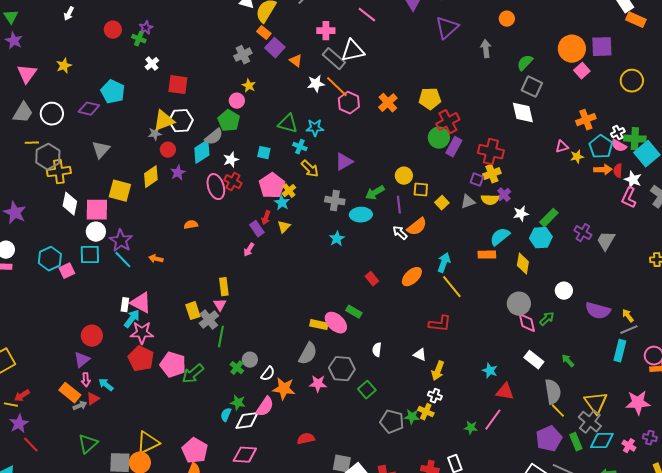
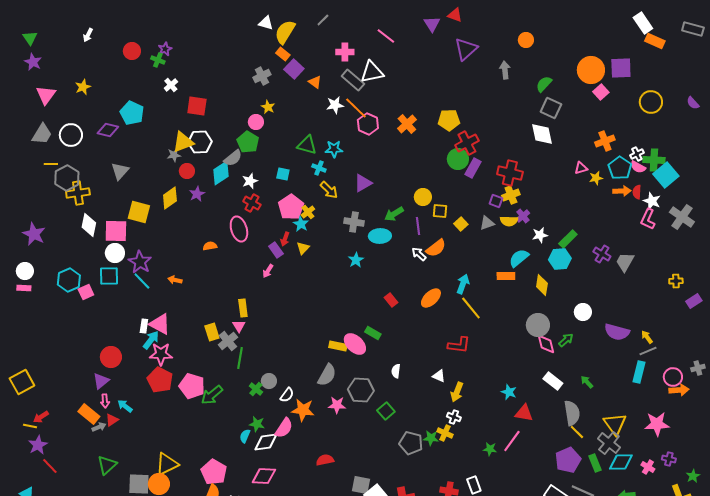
pink ellipse: (216, 187) -> (239, 229), moved

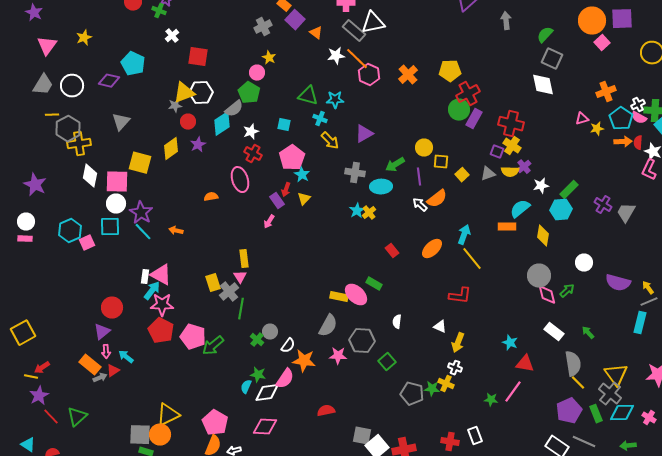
yellow cross: (511, 195) -> (512, 146), turned -36
yellow cross: (308, 212) -> (369, 213), moved
green triangle: (107, 465) -> (77, 417), moved

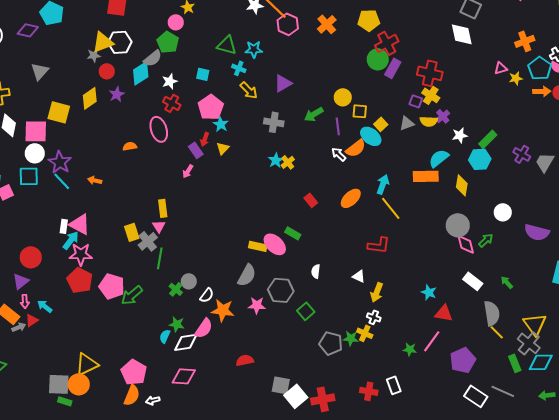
cyan ellipse: (381, 187) -> (371, 136), moved, turned 40
orange rectangle: (507, 227) -> (426, 176), size x1.4
purple pentagon: (569, 411) -> (463, 360), moved

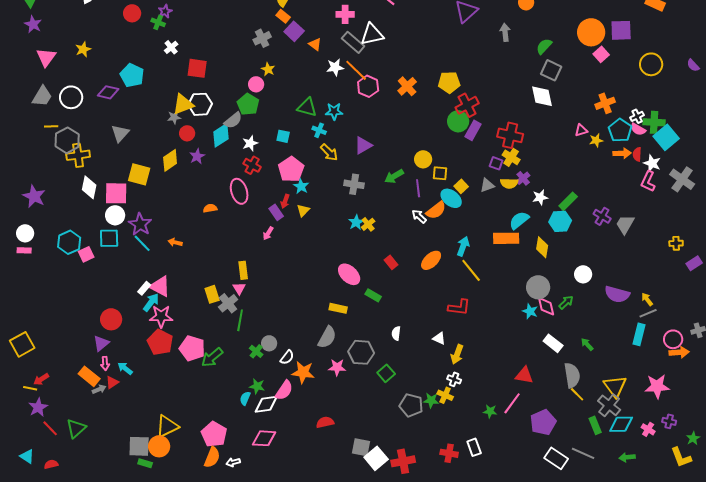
white rectangle: (64, 226) -> (144, 288), turned 32
pink ellipse: (275, 244) -> (349, 274), moved
cyan star: (429, 292) -> (530, 311), moved

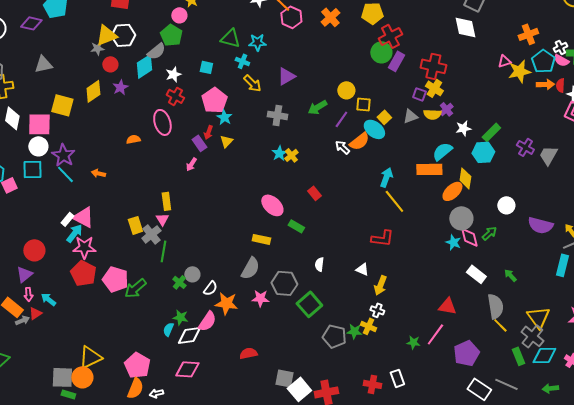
gray triangle: (120, 133) -> (43, 64), turned 36
yellow star: (596, 140) -> (519, 71), size x1.6
purple line: (418, 188) -> (341, 119), turned 42
orange ellipse: (431, 260) -> (452, 191), moved
green square: (386, 373) -> (309, 304), size x1.4

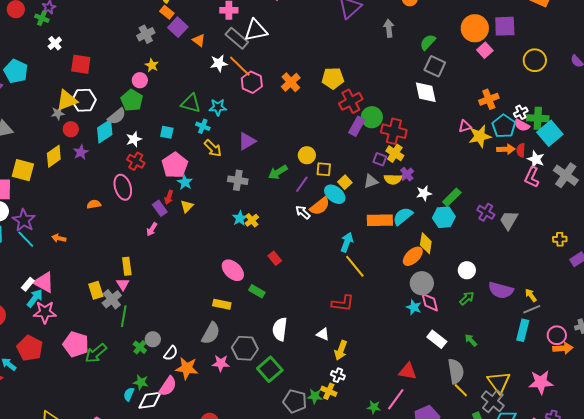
green circle: (381, 52) -> (372, 117), moved
orange rectangle: (429, 169) -> (380, 220), moved
green arrow: (489, 233) -> (467, 298), moved
white semicircle: (319, 264) -> (280, 329), size x1.6
red pentagon: (83, 273) -> (30, 348), moved

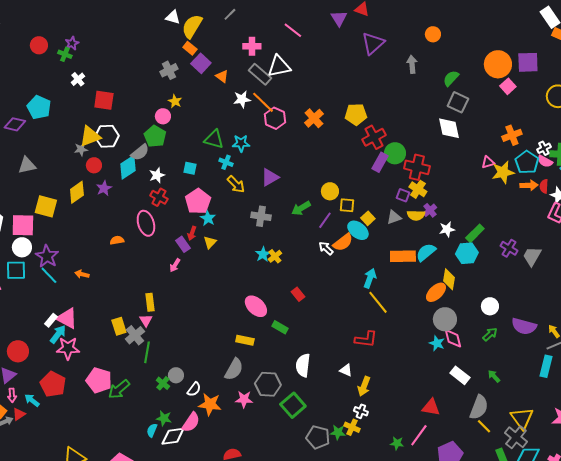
gray semicircle: (456, 371) -> (479, 407), turned 30

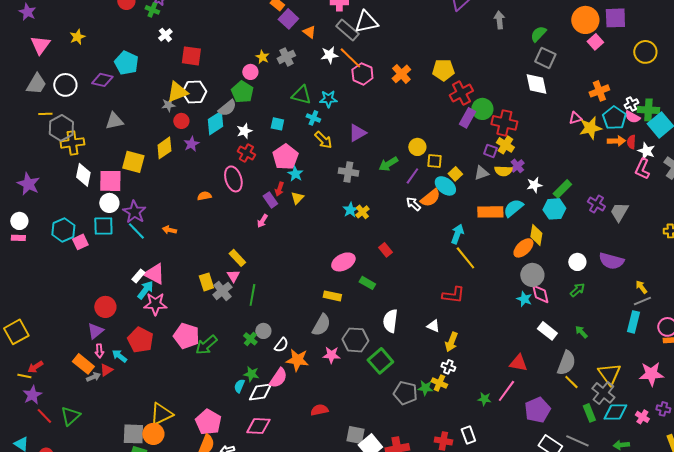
gray cross: (169, 70) -> (286, 57), moved
yellow rectangle: (150, 302) -> (237, 258), turned -36
pink ellipse: (256, 306) -> (343, 262), turned -70
purple semicircle: (524, 326) -> (611, 261), moved
green line: (147, 352) -> (252, 295), moved

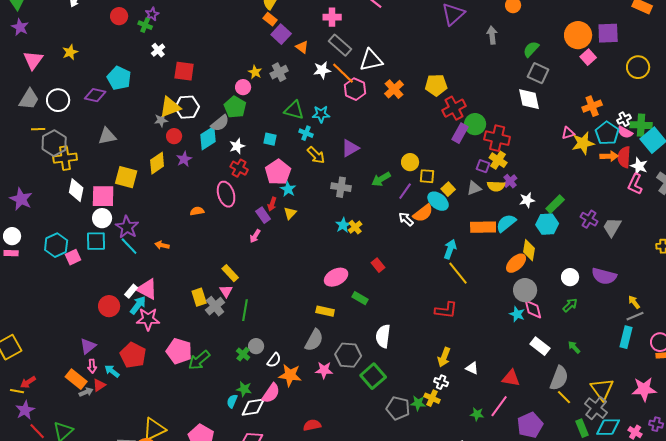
white triangle: (366, 22) -> (371, 60), moved
red semicircle: (631, 142) -> (624, 157), size x1.5
red circle: (105, 307) -> (109, 306), moved
white triangle: (433, 326) -> (472, 368), moved

